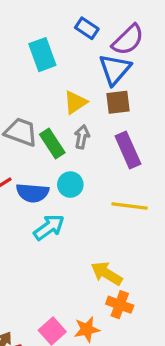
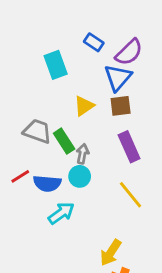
gray arrow: (82, 137) -> (82, 154), moved
yellow line: (130, 206) -> (130, 195), turned 44
yellow arrow: (107, 273) -> (111, 253), turned -88

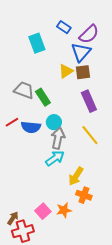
yellow triangle: (84, 106) -> (66, 71), moved
gray arrow: (82, 154) -> (58, 138), moved, size x1.5
cyan arrow: (61, 213) -> (55, 158), moved

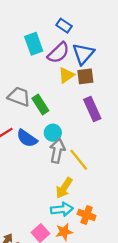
purple semicircle: (89, 34) -> (58, 53), moved
blue semicircle: (31, 127) -> (27, 138), turned 30
yellow line: (90, 135) -> (79, 160), moved
cyan arrow: (55, 158) -> (62, 209), moved, turned 30
yellow arrow: (76, 176) -> (64, 188), moved

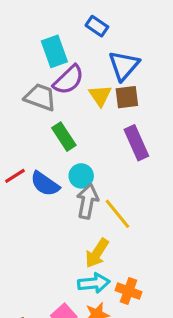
purple semicircle: (58, 53) -> (69, 80), moved
yellow triangle: (66, 75) -> (100, 96), turned -30
gray trapezoid: (19, 97) -> (40, 97), moved

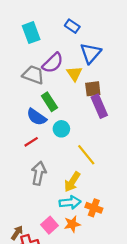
cyan rectangle: (54, 51) -> (31, 33), moved
brown square: (127, 97) -> (93, 89), moved
red line: (15, 176) -> (31, 142), moved
blue semicircle: (45, 184) -> (37, 117), moved
gray arrow: (87, 201) -> (39, 173), moved

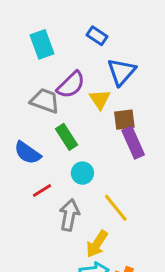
blue semicircle: (37, 117) -> (27, 153), moved
gray arrow: (39, 173) -> (69, 215), moved

